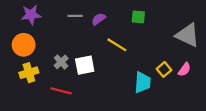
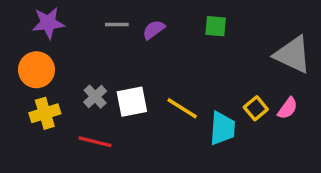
yellow line: (117, 45) -> (182, 108), moved

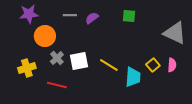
orange circle: (36, 70) -> (45, 36), moved
pink semicircle: (288, 108) -> (172, 65), turned -32

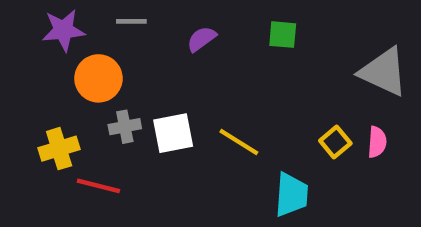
gray line: (70, 15) -> (131, 21), moved
gray cross: (57, 58) -> (125, 127), turned 32
cyan trapezoid: (133, 77) -> (291, 195), moved
red line: (57, 85) -> (98, 186), moved

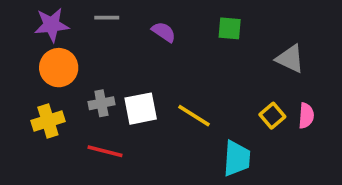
purple semicircle: (202, 39) -> (164, 32), turned 70
gray triangle: (384, 72) -> (290, 59), moved, size x0.7
orange circle: (98, 78) -> (59, 68), moved
red line: (98, 186) -> (105, 151), moved

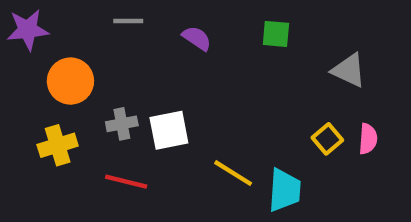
purple star: (52, 25) -> (28, 30), moved
yellow line: (194, 116) -> (233, 173), moved

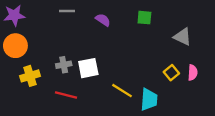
orange circle: (70, 81) -> (15, 46), moved

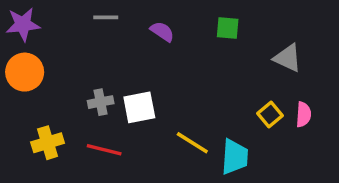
yellow cross: (30, 76) -> (48, 143), moved

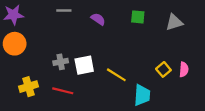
gray triangle: (288, 58) -> (174, 22), moved, turned -42
yellow line: (192, 143) -> (116, 75), moved

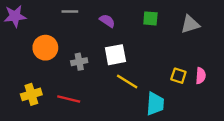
orange circle: (15, 44) -> (45, 48), moved
gray cross: (61, 62) -> (79, 62), moved
white square: (84, 65) -> (115, 55), moved
yellow square: (163, 69) -> (178, 76), turned -32

